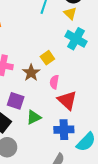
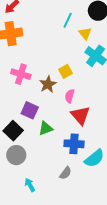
yellow triangle: (70, 13) -> (85, 33), moved

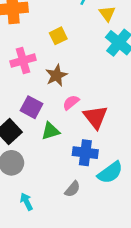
yellow square: (66, 71) -> (58, 36), moved
pink cross: (21, 74) -> (23, 61), turned -36
pink semicircle: (70, 96) -> (71, 102), moved, turned 32

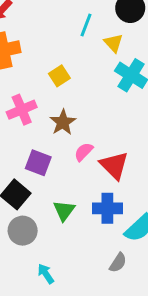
green triangle: (50, 131) -> (64, 210), moved, turned -30
gray semicircle: (72, 189) -> (118, 263), moved

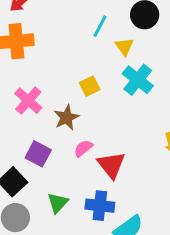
yellow square: (59, 76) -> (90, 86), moved
pink cross: (22, 110) -> (28, 101), turned -32

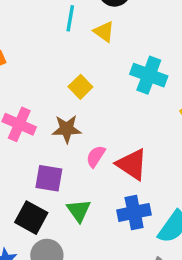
cyan cross: (138, 80) -> (149, 75), moved
brown star: (67, 118) -> (67, 129), turned -30
green triangle: (58, 203) -> (79, 211), moved

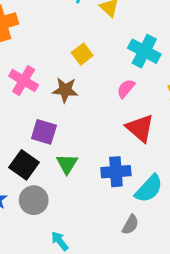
pink semicircle: (96, 156) -> (126, 89), moved
red triangle: (132, 164) -> (140, 128), moved

